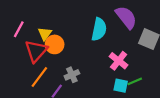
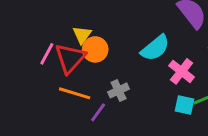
pink line: (19, 29) -> (47, 54), moved
cyan semicircle: (99, 29) -> (155, 48), moved, turned 40
orange line: (39, 77) -> (75, 93), turned 70

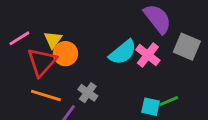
pink line: (47, 54) -> (19, 38), moved, turned 30
pink cross: (182, 71) -> (148, 55), moved
gray cross: (119, 90) -> (88, 93), turned -30

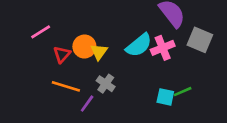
yellow triangle: (53, 40) -> (99, 52), moved
pink cross: (148, 55) -> (163, 48), turned 30
red triangle: (42, 62) -> (62, 54), size x0.6

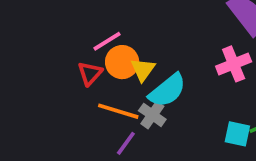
pink line: (41, 32) -> (107, 41), moved
cyan semicircle: (139, 45) -> (167, 90), moved
orange line: (66, 86) -> (118, 111), moved

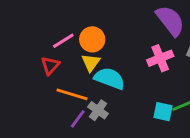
orange circle: (122, 62) -> (92, 39), moved
cyan semicircle: (167, 90) -> (110, 78), turned -120
gray cross: (152, 115) -> (98, 110), moved

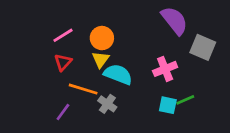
pink line: (63, 41) -> (63, 35), moved
pink cross: (160, 58) -> (165, 69), moved
purple line: (78, 119) -> (63, 112), moved

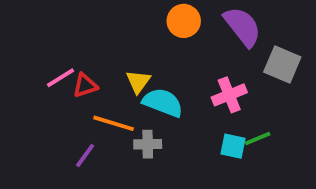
pink line: (63, 35) -> (60, 78), moved
orange circle: (102, 38) -> (184, 21), moved
red triangle: (63, 62) -> (85, 85), turned 30
gray cross: (107, 104) -> (148, 144), turned -36

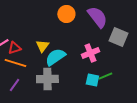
cyan semicircle: (163, 102) -> (55, 57), turned -55
orange line: (114, 123) -> (15, 63), moved
gray cross: (148, 144) -> (47, 79), size x1.5

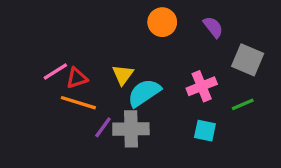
purple semicircle: (97, 17) -> (213, 27), size x0.6
green line: (105, 76) -> (243, 104), moved
purple line: (14, 85) -> (103, 127), moved

